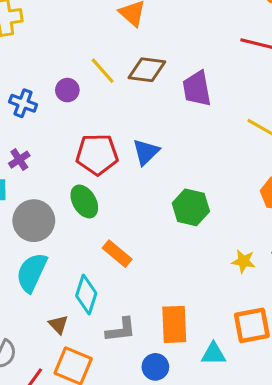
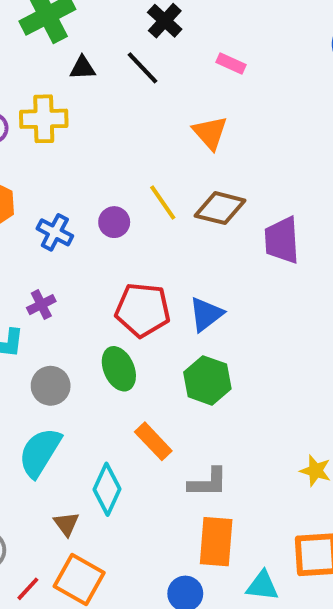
green hexagon: (191, 207) -> (207, 380), moved
gray circle: (34, 221) -> (51, 386), size x0.7
gray L-shape: (121, 330) -> (208, 483), moved

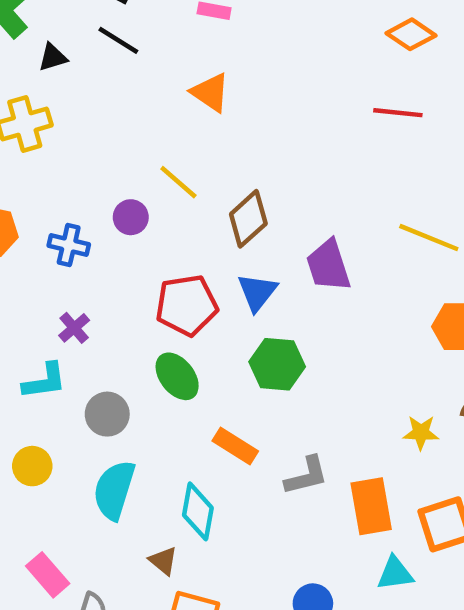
brown diamond: (220, 208) -> (248, 219), moved, turned -42
purple trapezoid: (282, 240) -> (328, 265), moved
orange rectangle: (216, 542) -> (371, 506), moved

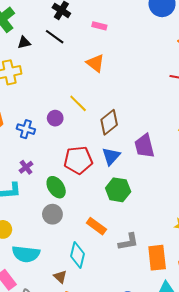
green ellipse: (177, 376) -> (56, 187), moved
gray circle: (107, 414) -> (52, 214), moved
cyan semicircle: (114, 490) -> (26, 254), moved, turned -104

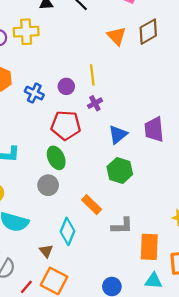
yellow line: (78, 103) -> (92, 75), turned 30
brown diamond: (109, 122) -> (148, 32), moved
red pentagon: (78, 160) -> (66, 125), moved
purple cross: (26, 167) -> (95, 103), moved

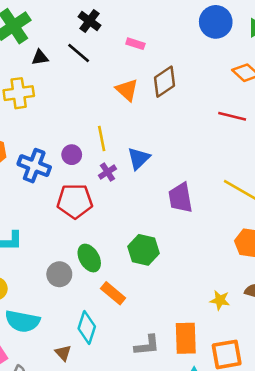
blue cross: (34, 93) -> (34, 166), size x1.4
blue triangle: (118, 135) -> (139, 158), moved
green ellipse: (56, 158) -> (89, 258), moved
gray L-shape: (122, 226) -> (147, 345), moved

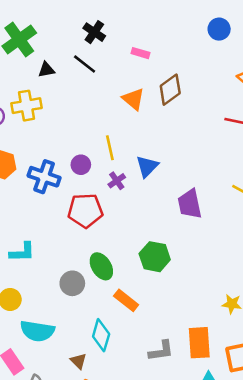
blue circle: (216, 22) -> (219, 29), size x0.7

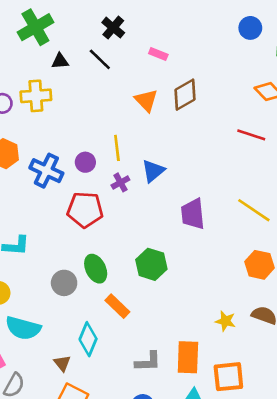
blue circle: (219, 29) -> (250, 28), moved

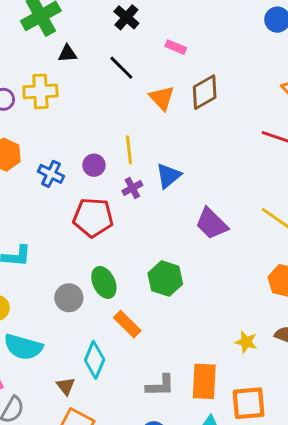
black line: (100, 59) -> (121, 68), moved
blue cross: (46, 171) -> (51, 174), size x0.7
purple trapezoid: (193, 214) -> (212, 224), turned -40

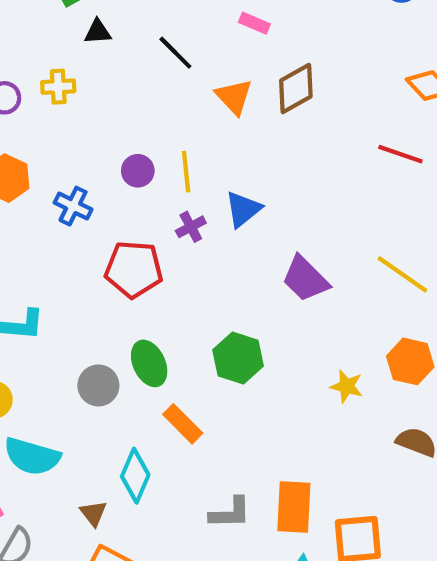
yellow cross: (40, 91) -> (58, 87), size x0.7
purple circle: (94, 165) -> (138, 171), moved
yellow star: (246, 342) -> (347, 386), moved

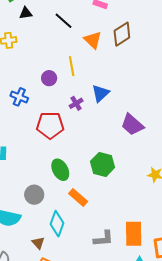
yellow line: (186, 172) -> (72, 66), moved
gray circle: (98, 385) -> (34, 195), moved

